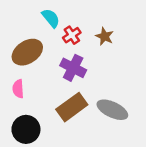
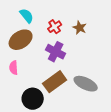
cyan semicircle: (51, 18) -> (27, 16), moved
black circle: (26, 129) -> (33, 99), moved

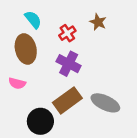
brown star: (80, 28) -> (98, 22), moved
brown ellipse: (21, 40) -> (26, 49), turned -70
pink semicircle: (14, 68) -> (17, 83), turned -72

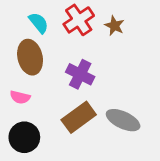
red cross: (67, 33) -> (79, 20), moved, size x1.5
black circle: (40, 121) -> (24, 137), moved

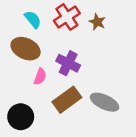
brown ellipse: (30, 57) -> (26, 49), turned -52
pink semicircle: (20, 97) -> (40, 77), moved, turned -84

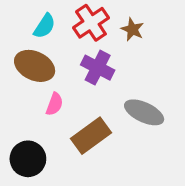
cyan semicircle: (33, 19) -> (45, 26), turned 72
purple cross: (68, 63) -> (98, 68), moved
gray ellipse: (105, 102) -> (144, 112), moved

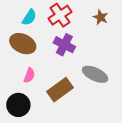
brown star: (132, 29) -> (101, 17), moved
pink semicircle: (54, 104) -> (29, 75), moved

